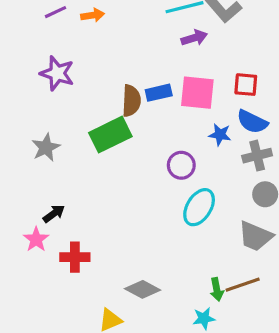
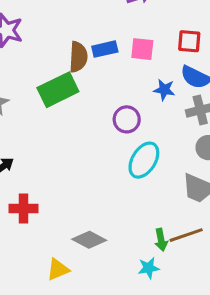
pink square: (197, 93) -> (142, 49), size x0.7

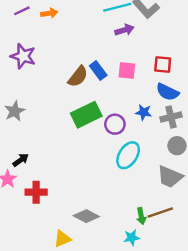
blue rectangle: (105, 49) -> (98, 70), turned 66
brown semicircle: (78, 57) -> (78, 76), turned 35
green rectangle: (58, 90) -> (86, 115), moved
blue star: (164, 90) -> (144, 112), moved

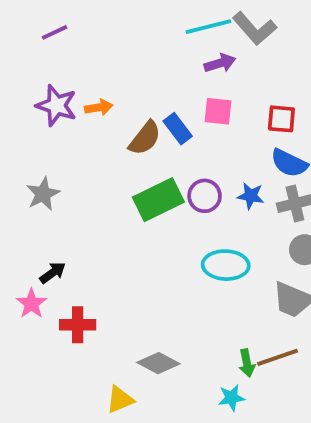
orange arrow: (49, 13) -> (99, 107), moved
pink square: (127, 70) -> (218, 111), moved
purple circle: (115, 124) -> (205, 196), moved
cyan ellipse: (128, 155) -> (226, 265), turned 60

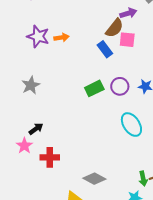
brown semicircle: (145, 138) -> (114, 28), moved
green rectangle: (158, 200) -> (94, 88), size x0.7
cyan ellipse: (226, 265) -> (131, 125), turned 55

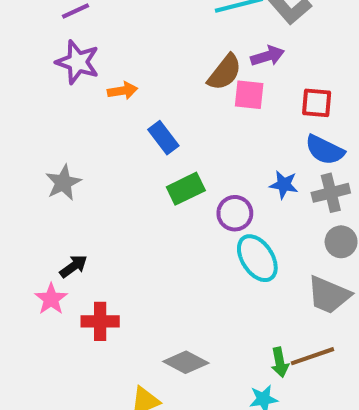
purple arrow: (128, 13) -> (268, 56), moved
purple star: (38, 37) -> (78, 62), moved
blue rectangle: (105, 49) -> (163, 138), moved
purple circle: (120, 86) -> (235, 213), moved

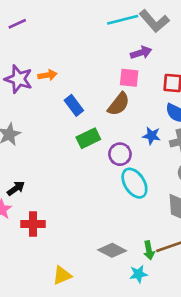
purple star: (78, 62) -> (19, 79), moved
brown semicircle: (225, 72) -> (119, 104), moved
gray diamond: (186, 362) -> (112, 250), moved

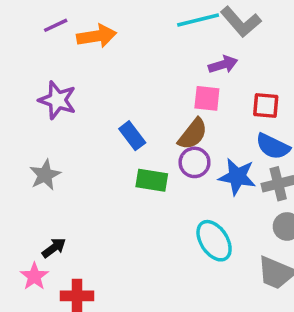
orange arrow: (48, 75) -> (97, 36), moved, size x1.5
blue star: (152, 136) -> (237, 177), size x1.5
green rectangle: (88, 138) -> (152, 180), turned 35
purple circle: (120, 154) -> (194, 162), moved

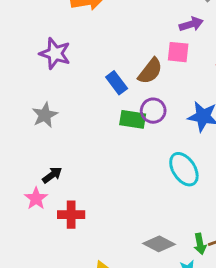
brown semicircle: (193, 134) -> (150, 71), moved
purple circle: (194, 162) -> (153, 111), moved

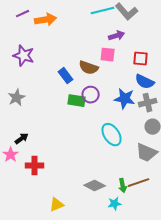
brown semicircle: (150, 71) -> (89, 68), turned 72

